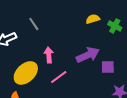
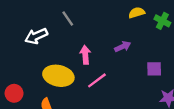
purple arrow: (88, 55) -> (123, 47), moved, size x0.6
yellow ellipse: (26, 73) -> (58, 76), turned 55

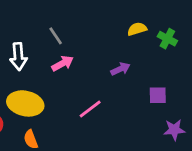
white arrow: (36, 36) -> (18, 57), turned -70
pink arrow: (85, 55) -> (63, 63), moved, turned 66
yellow ellipse: (58, 76) -> (25, 103), moved

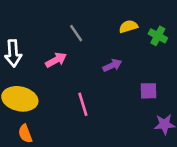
gray line: (56, 36) -> (76, 33), moved
pink line: (90, 109) -> (83, 104), turned -70

